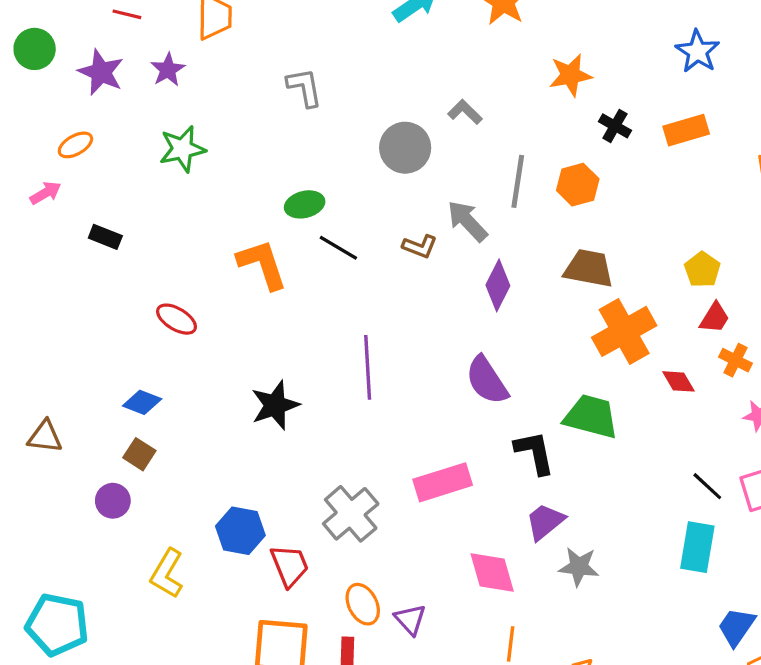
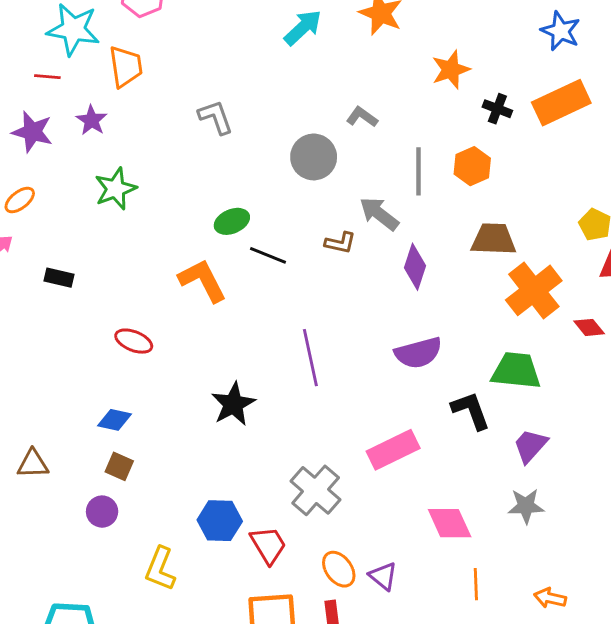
orange rectangle: (686, 130) -> (561, 103), size x1.4
purple semicircle: (487, 380) -> (418, 353), turned -63
purple trapezoid: (545, 522) -> (530, 446), moved

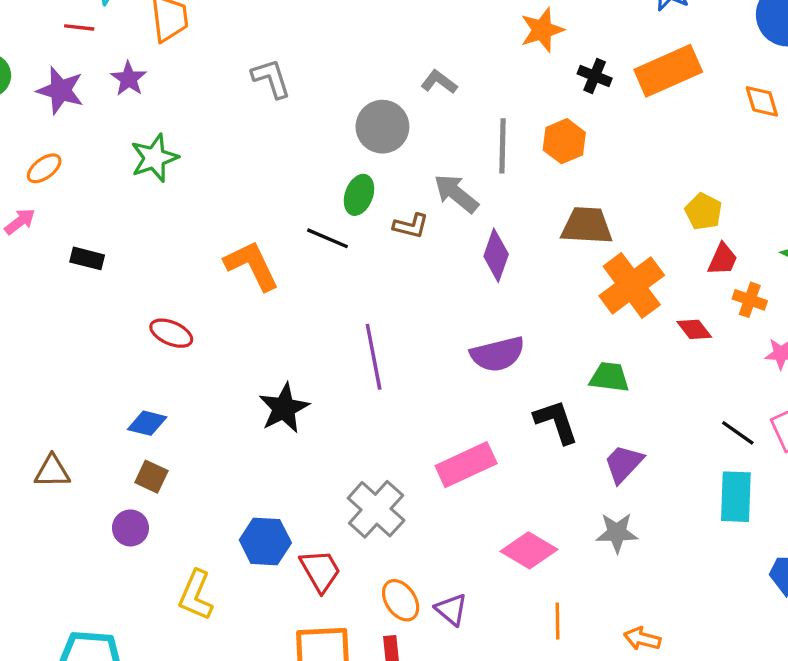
green ellipse: (232, 221) -> (359, 195), moved, turned -48
green trapezoid: (516, 371) -> (609, 377), size x0.7
pink diamond: (450, 523) -> (529, 550), turned -36

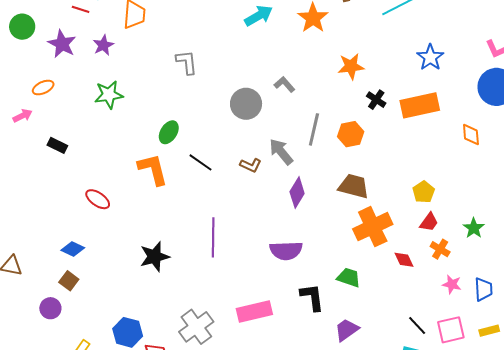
green ellipse: (359, 195) -> (169, 132), moved

